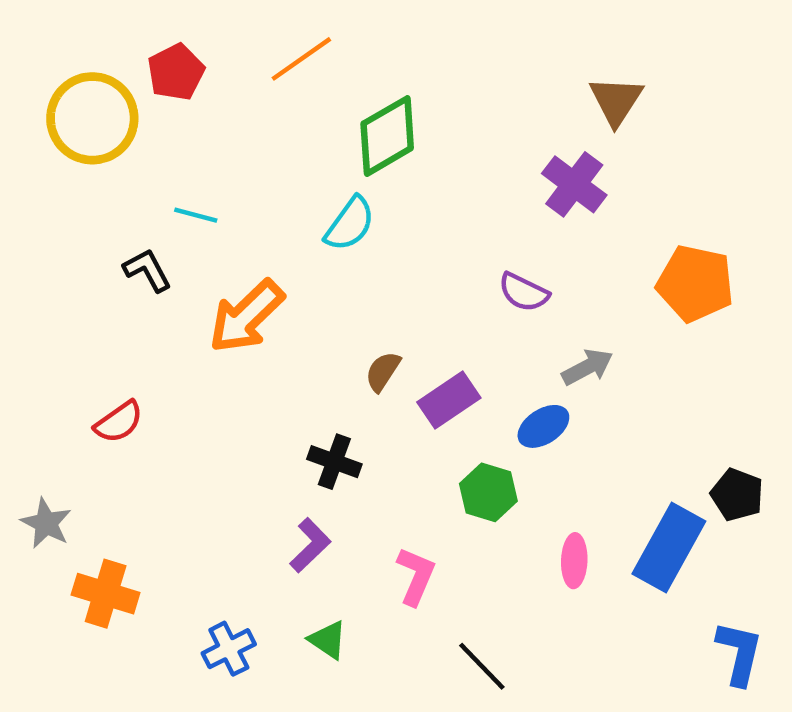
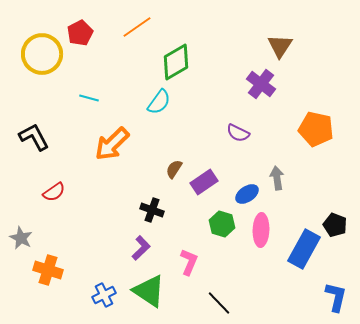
black L-shape: (147, 270) -> (34, 137), moved, size x1.4
gray arrow: (587, 367) -> (277, 178), moved, turned -70
pink ellipse: (574, 561) -> (261, 230), moved, size x1.4
green triangle: (328, 640) -> (149, 291), size x1.8

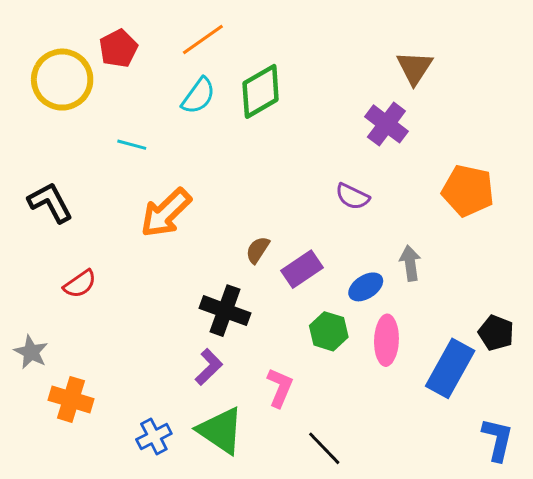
cyan semicircle: (159, 102) -> (198, 96), moved
black cross: (152, 210) -> (225, 311), size x1.4

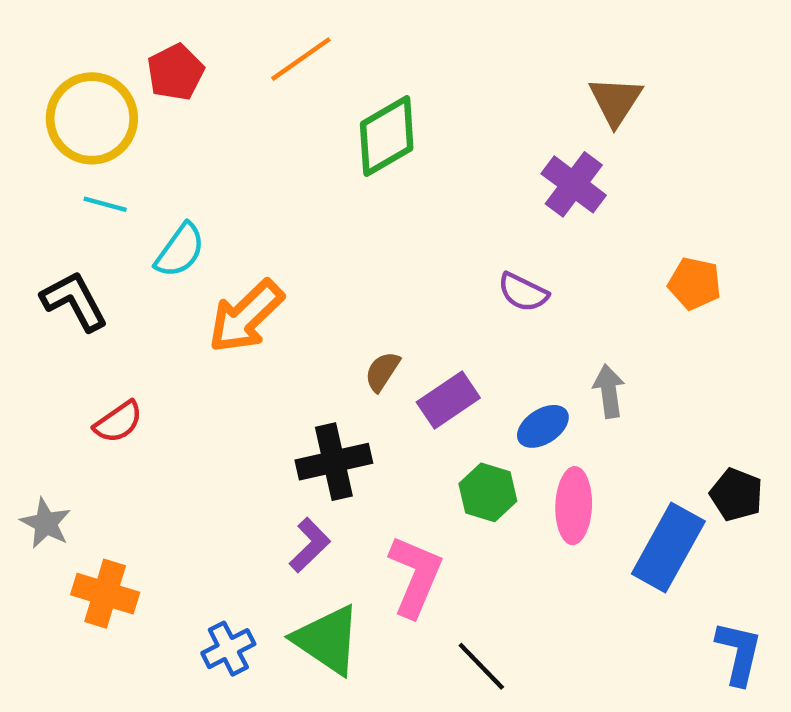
cyan semicircle: (198, 96) -> (180, 250), moved
cyan line: (132, 145) -> (105, 204), moved
orange pentagon: (468, 191) -> (695, 283), size x0.7
black cross: (225, 311) -> (334, 462), turned -33
pink L-shape: (280, 388) -> (415, 576), size x1.4

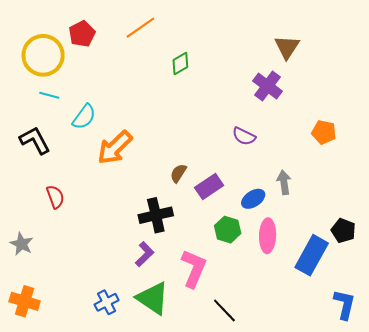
green diamond: (387, 136) -> (180, 64), size x0.6
red semicircle: (118, 422) -> (55, 197), turned -75
orange cross: (105, 594) -> (25, 301), moved

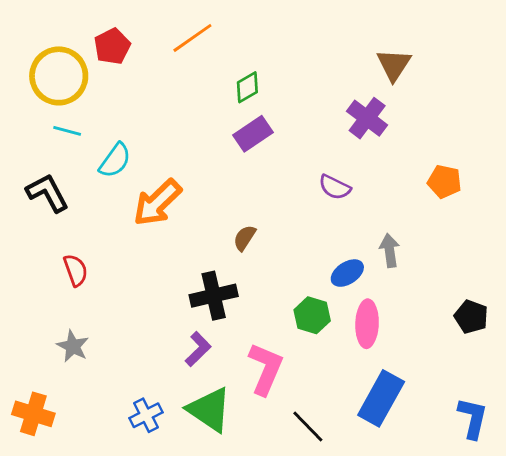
purple rectangle: (209, 186) -> (253, 134), moved
gray star: (22, 244) -> (73, 346), moved
blue rectangle: (312, 255) -> (381, 398), moved

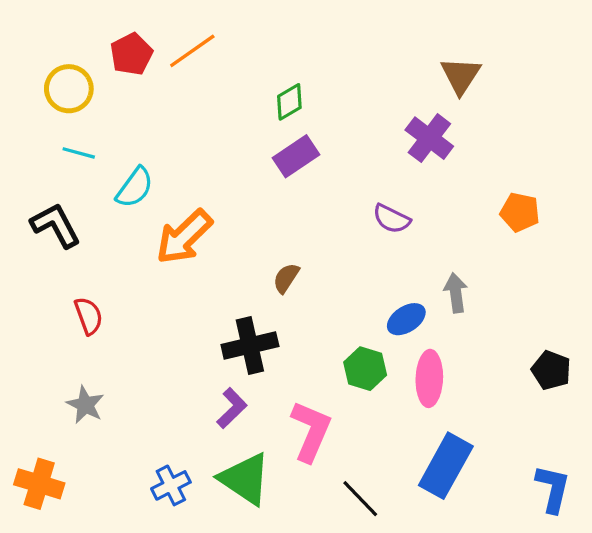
orange line: (192, 38) -> (192, 51), moved
yellow circle: (59, 76) -> (69, 89), size x0.7

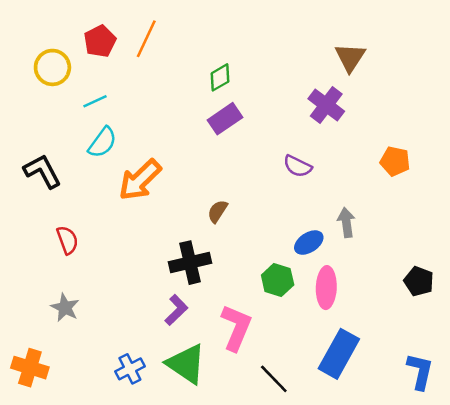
orange line: (192, 51) -> (146, 39), turned -30
cyan line: (79, 153) -> (95, 101), moved, turned -40

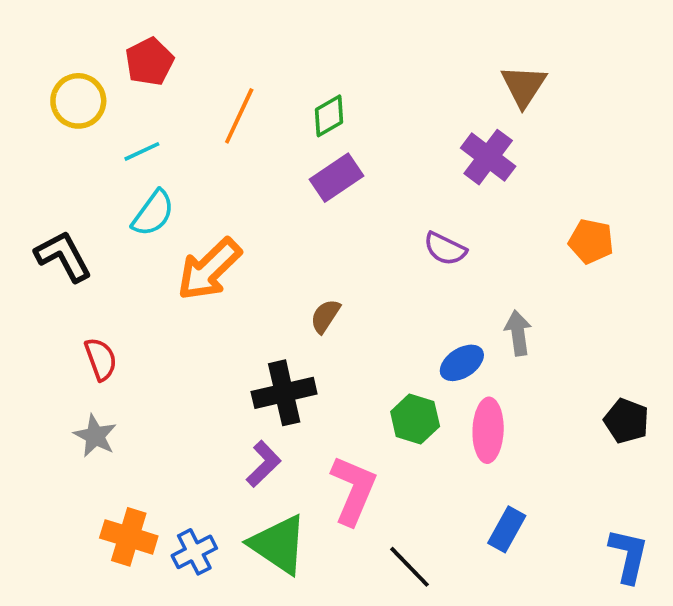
orange line: (146, 39) -> (239, 116), moved
gray star: (65, 308) -> (95, 436), moved
blue rectangle: (339, 354) -> (507, 529), size x0.6
orange cross: (30, 368) -> (129, 537), moved

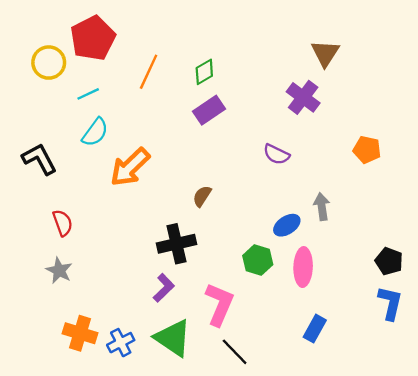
red pentagon: (149, 62) -> (93, 38), size x1.5
blue L-shape: (628, 556) -> (390, 303), moved
black line: (409, 567) -> (235, 352), moved

